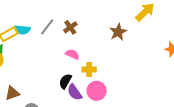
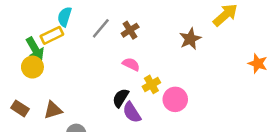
cyan semicircle: (22, 30) -> (65, 17), moved, turned 98
yellow cross: (89, 70) -> (151, 84), turned -32
pink circle: (97, 91) -> (175, 99), moved

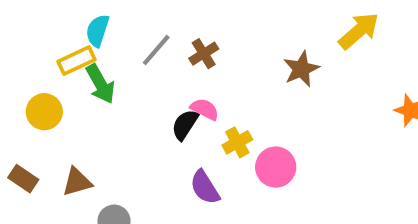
green arrow: (35, 49) -> (100, 84), moved
black semicircle: (121, 98) -> (185, 125), moved

